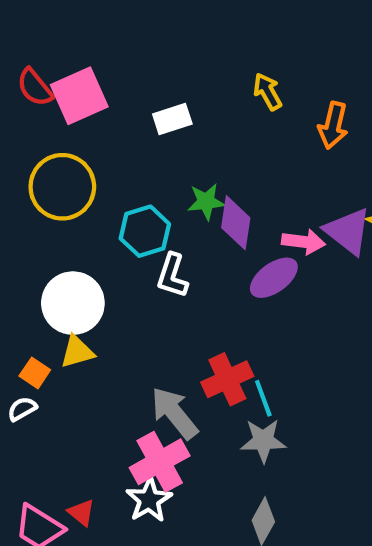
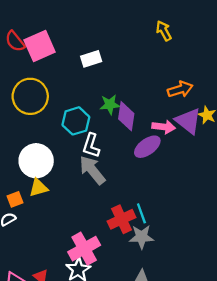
yellow arrow: (267, 92) -> (164, 31), moved
orange arrow: (333, 125) -> (180, 89), moved, turned -120
orange square: (35, 373) -> (15, 199), turned 35
red cross: (227, 379) -> (122, 219), moved
gray arrow: (174, 413) -> (92, 170), moved

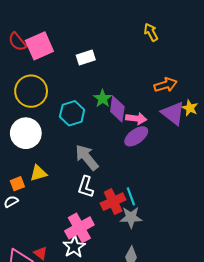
green star: (110, 105) -> (103, 98), turned -30
pink arrow: (164, 127) -> (136, 118), moved
white L-shape: (91, 146) -> (86, 187), moved
white circle: (36, 161) -> (26, 133), moved

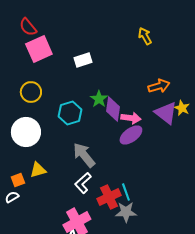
red semicircle: (17, 42) -> (28, 27), moved
yellow circle: (31, 91) -> (31, 92), size x0.7
white L-shape: (86, 187) -> (83, 183), turned 30

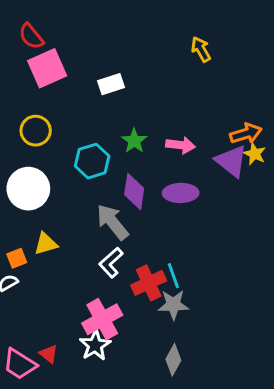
orange arrow: (159, 86) -> (246, 134), moved
purple diamond: (113, 109) -> (134, 192), moved
pink arrow: (131, 118) -> (181, 145), moved
purple ellipse: (131, 135) -> (181, 193), turned 35

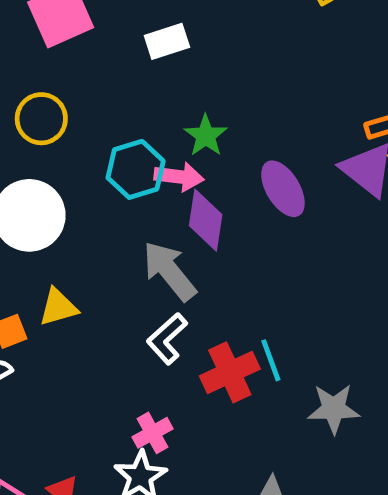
pink arrow: (181, 145) -> (179, 177), moved
purple ellipse: (181, 193) -> (283, 189), moved, turned 60
gray star: (173, 305) -> (334, 409), moved
pink cross: (102, 319) -> (152, 433), size x0.6

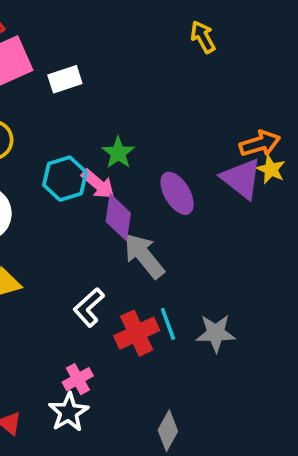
white rectangle: (167, 41) -> (65, 79), moved
pink arrow: (179, 177) -> (98, 184), turned 33
gray arrow: (169, 271) -> (144, 256), moved
gray star: (334, 409) -> (216, 333), moved

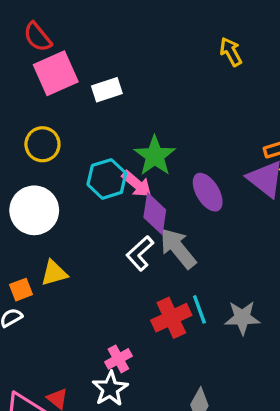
green star: (118, 153) -> (155, 156), size x1.4
white L-shape: (89, 307) -> (140, 253), moved

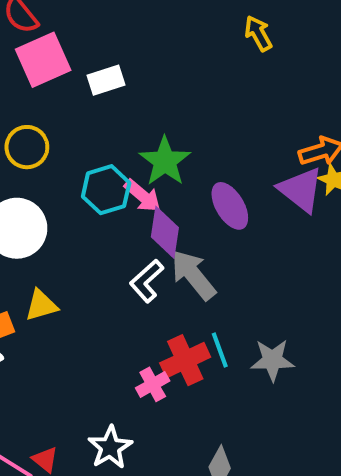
pink cross: (118, 359) -> (153, 384), moved

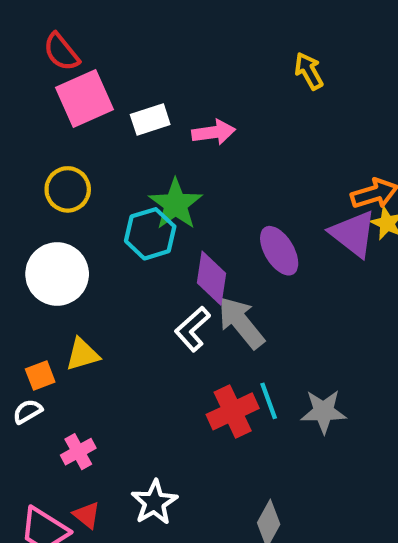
green star: (165, 161) -> (176, 204), moved
pink arrow: (143, 196) -> (214, 132), moved, turned -48
pink cross: (153, 384) -> (78, 452), moved

